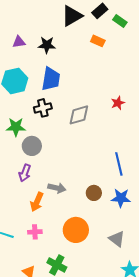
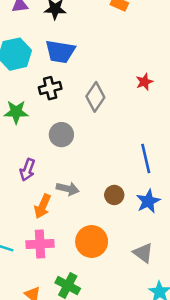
blue trapezoid: (51, 79) -> (60, 52), turned 90
gray diamond: (79, 115) -> (95, 97), turned -40
gray circle: (32, 146) -> (61, 135), moved
blue star: (121, 198) -> (148, 201), turned -30
pink cross: (35, 232) -> (40, 244), size x1.5

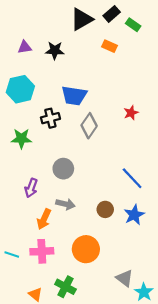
blue trapezoid: (60, 52) -> (74, 96), moved
gray circle: (61, 135) -> (63, 169), moved
blue line: (146, 158) -> (132, 178), turned -30
gray triangle: (143, 253) -> (125, 278), moved

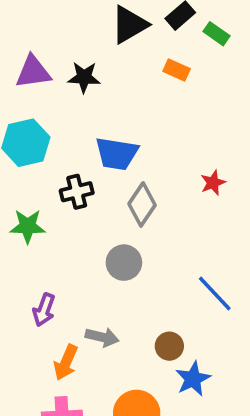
purple triangle: (25, 47) -> (33, 72), size x1.5
gray circle: (63, 169) -> (124, 263), moved
blue star: (134, 215) -> (193, 379), moved

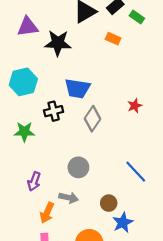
purple triangle: (33, 72) -> (28, 27), moved
black star: (84, 77) -> (58, 43), size x1.4
gray circle: (124, 263) -> (78, 167), moved

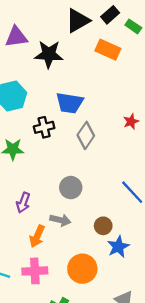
orange rectangle: (113, 39) -> (108, 50), size x1.5

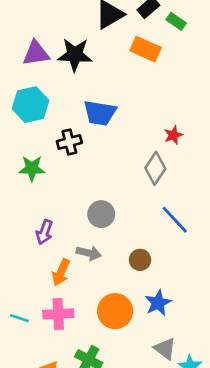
purple triangle: (16, 37) -> (36, 53), moved
gray diamond: (86, 135) -> (155, 168), moved
blue star: (118, 247) -> (158, 303), moved

